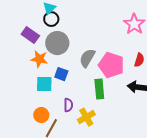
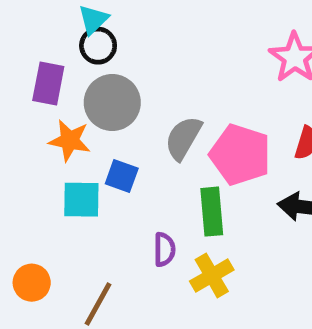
purple rectangle: (30, 35) -> (48, 84), turned 66
purple semicircle: (68, 105) -> (164, 249), moved
orange circle: (41, 115) -> (32, 283), moved
yellow cross: (86, 117) -> (212, 276), moved

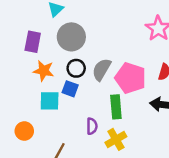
black circle: (98, 46) -> (76, 68), moved
gray circle: (112, 103) -> (71, 37), moved
orange circle: (32, 283) -> (24, 131), moved

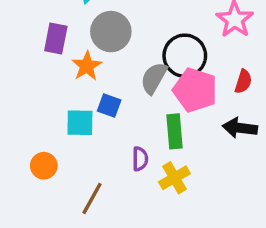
black circle: (76, 68) -> (185, 56), moved, size x1.6
orange star: (44, 71) -> (87, 66), moved, turned 30

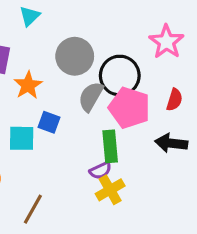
gray circle: (111, 32) -> (75, 56), moved
purple semicircle: (140, 159) -> (100, 171), moved, turned 65

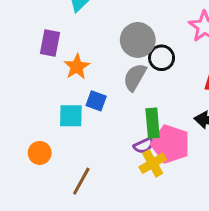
gray circle: (75, 56) -> (138, 40), moved
black circle: (120, 76) -> (162, 58), size x0.7
pink pentagon: (129, 108) -> (170, 144), moved

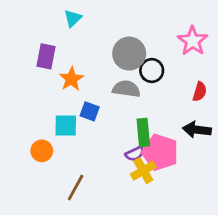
gray semicircle: (135, 77) -> (126, 89), turned 68
orange circle: (40, 153) -> (42, 151), moved

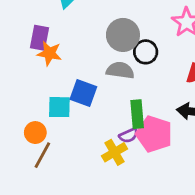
orange star: (71, 79) -> (49, 53), moved, turned -30
blue square: (90, 111) -> (83, 93), size x1.4
yellow cross: (143, 171) -> (114, 152), moved
brown line: (76, 188) -> (42, 155), moved

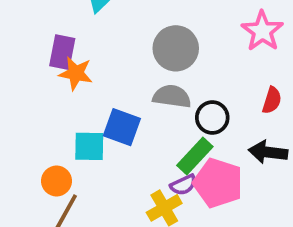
black circle: (146, 52) -> (212, 118), moved
green rectangle: (137, 114) -> (195, 156), turned 48

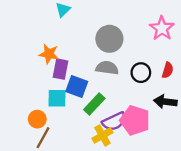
purple rectangle: (62, 52) -> (61, 69), moved
black circle: (212, 118) -> (141, 73), moved
green rectangle: (195, 156) -> (94, 104), moved
purple semicircle: (183, 185) -> (114, 121), size x1.5

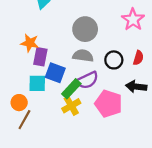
purple semicircle: (114, 121) -> (87, 80), moved
yellow cross: (102, 135) -> (71, 106), moved

